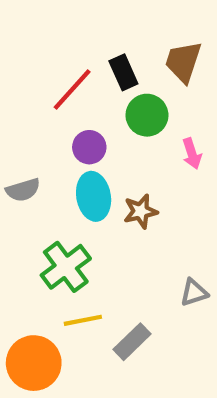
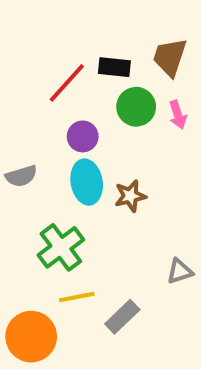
black rectangle: (123, 72) -> (114, 67), turned -60
pink arrow: (192, 154) -> (178, 115), moved

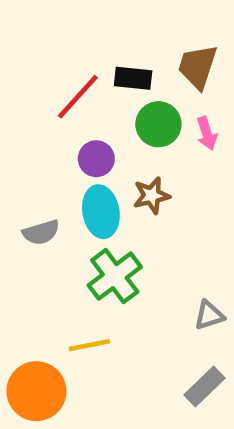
gray semicircle: (21, 176) -> (41, 232), moved
brown star: (130, 196) -> (152, 196), moved
green cross: (61, 247) -> (115, 276), moved
gray rectangle: (122, 317) -> (204, 387), moved

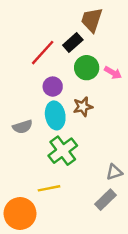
brown trapezoid: (198, 67) -> (92, 20), moved
black rectangle: (133, 78) -> (73, 43), turned -48
pink arrow: (207, 133) -> (113, 73), turned -42
gray rectangle: (204, 387) -> (105, 200), moved

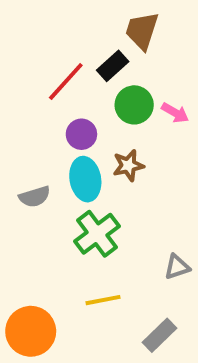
yellow line: (49, 188) -> (103, 300), moved
gray rectangle: (105, 200) -> (159, 335), moved

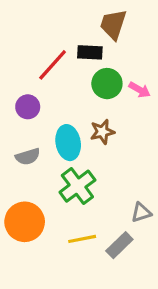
black rectangle: (113, 66) -> (90, 52), turned 45
purple circle: (81, 134) -> (28, 107), moved
orange circle: (31, 331) -> (25, 222), moved
gray rectangle: (159, 335) -> (119, 245), moved

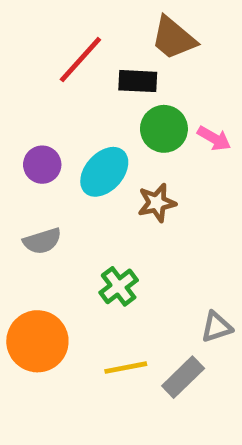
brown trapezoid: (113, 24) -> (174, 38), turned -68
red line: (53, 65) -> (80, 60), moved
cyan ellipse: (68, 143) -> (104, 172), moved, turned 52
green cross: (77, 186) -> (119, 286), size x0.7

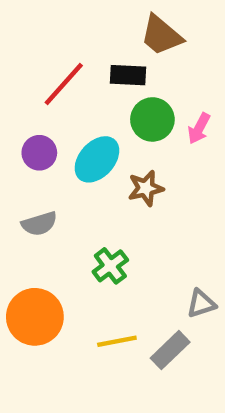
red line: (80, 60) -> (64, 84), moved
pink arrow: (214, 138) -> (199, 128), turned 88

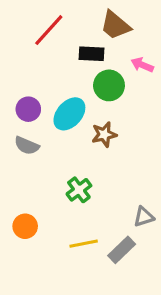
red line: (64, 84) -> (49, 30), moved
pink arrow: (199, 128) -> (142, 65), moved, turned 85
gray semicircle: (39, 224) -> (27, 146), moved, turned 40
orange circle: (35, 317) -> (25, 226), size x0.6

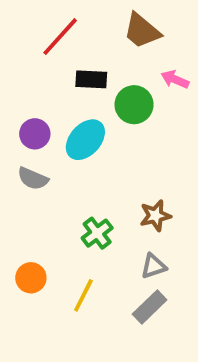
black rectangle: (92, 54) -> (91, 79), moved
brown star: (104, 134) -> (155, 216), moved
gray triangle: (144, 217) -> (153, 266), moved
yellow line: (84, 244) -> (83, 295), moved, turned -52

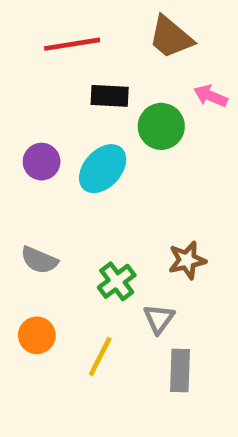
red line: (60, 37) -> (72, 44), turned 39
gray semicircle: (33, 179) -> (39, 260), moved
gray triangle: (153, 266) -> (159, 319), moved, turned -36
gray rectangle: (150, 307) -> (180, 371), turned -44

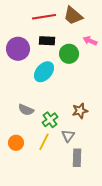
red line: (72, 44) -> (44, 17), moved
purple circle: (42, 162) -> (18, 49), moved, size x1.5
gray semicircle: (39, 260) -> (26, 110), moved
yellow line: (100, 356) -> (44, 142), moved

